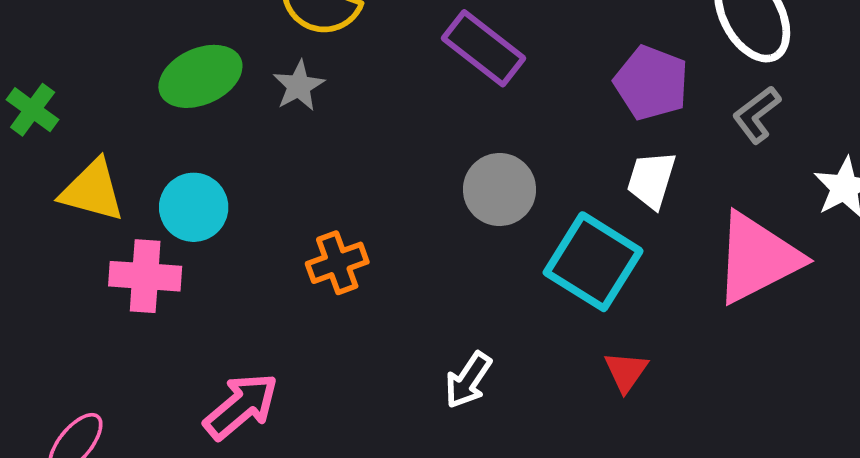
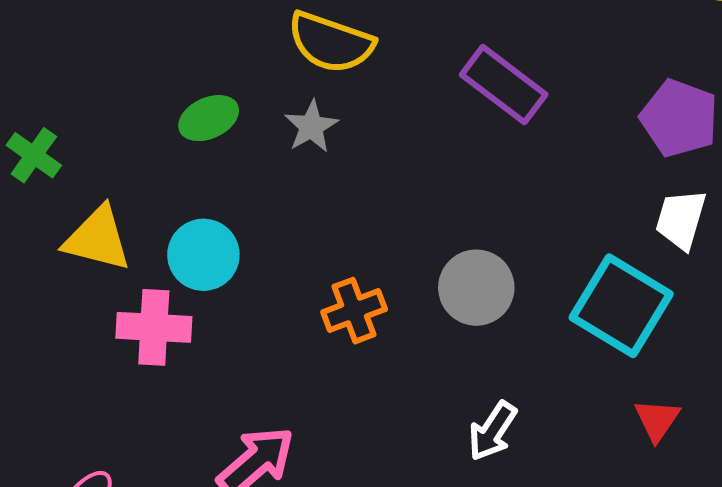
green ellipse: (200, 76) -> (209, 118), size x0.7
gray circle: (500, 190) -> (476, 288), moved

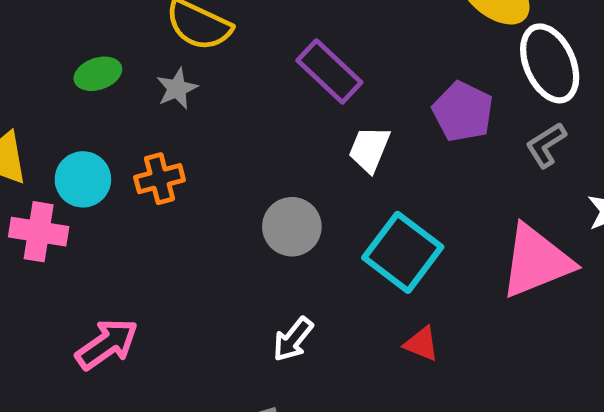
white trapezoid: (681, 219) -> (369, 149), moved
orange cross: (354, 311) -> (160, 179), moved
red triangle: (657, 420) -> (421, 344), turned -48

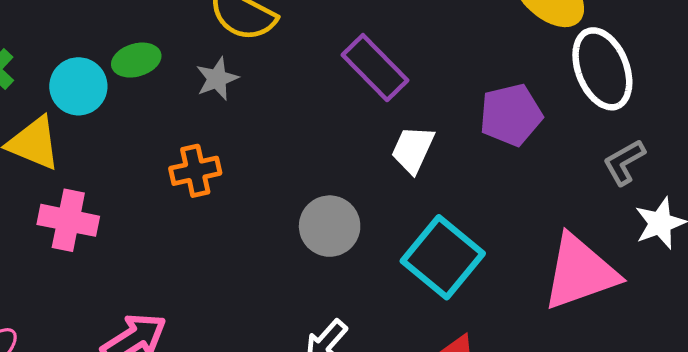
purple pentagon: (463, 112) -> (511, 115), turned 30
gray L-shape: (546, 145) -> (624, 162), moved
cyan circle: (83, 179) -> (78, 86), moved

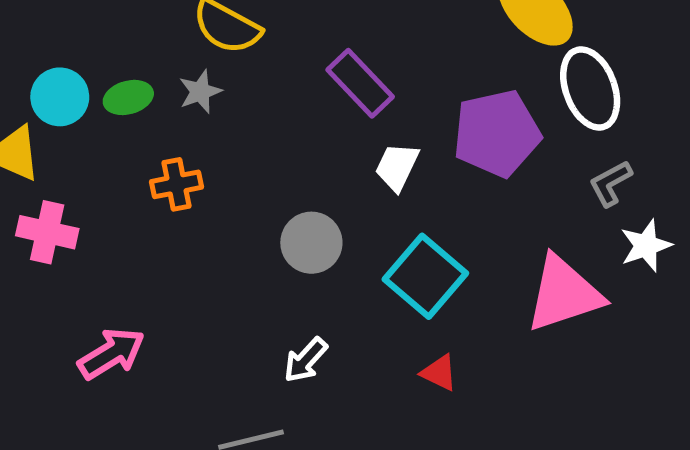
green ellipse: (136, 60) -> (128, 97), moved
purple pentagon: (511, 115) -> (497, 133), size x1.4

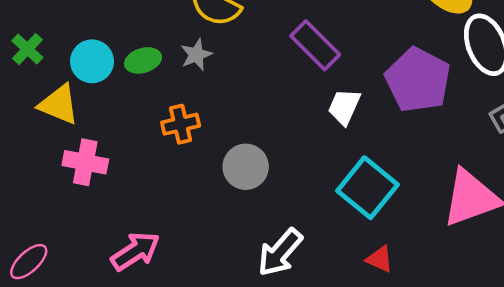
purple pentagon: (497, 133) -> (418, 80), turned -30
gray circle: (311, 243) -> (246, 167), moved
white arrow: (305, 360) -> (280, 252), size x1.4

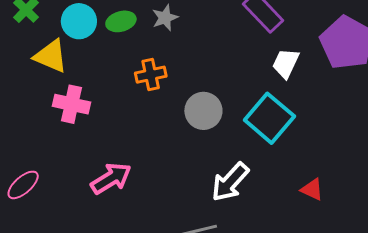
cyan square: (368, 188) -> (269, 118), moved

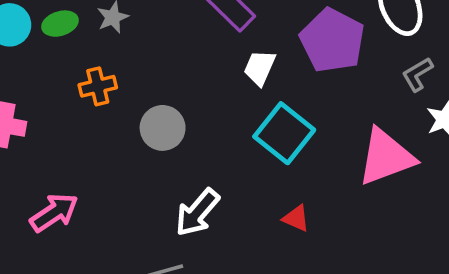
cyan square: (269, 118) -> (284, 133), moved

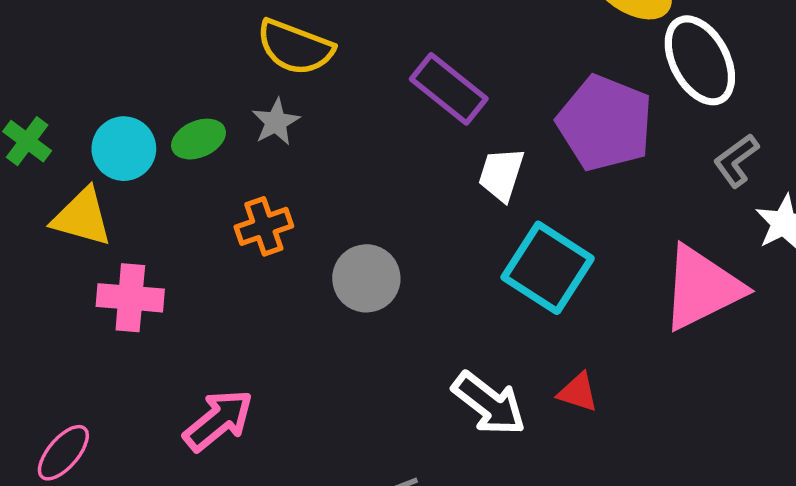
white arrow: (197, 212) -> (489, 404), moved, turned -87

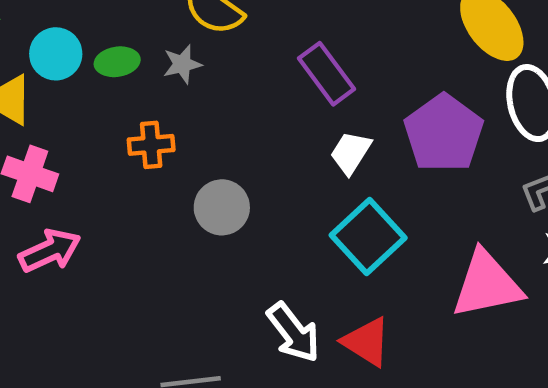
red triangle: (578, 392) -> (367, 342), size x1.5
pink arrow: (218, 420) -> (50, 251), moved

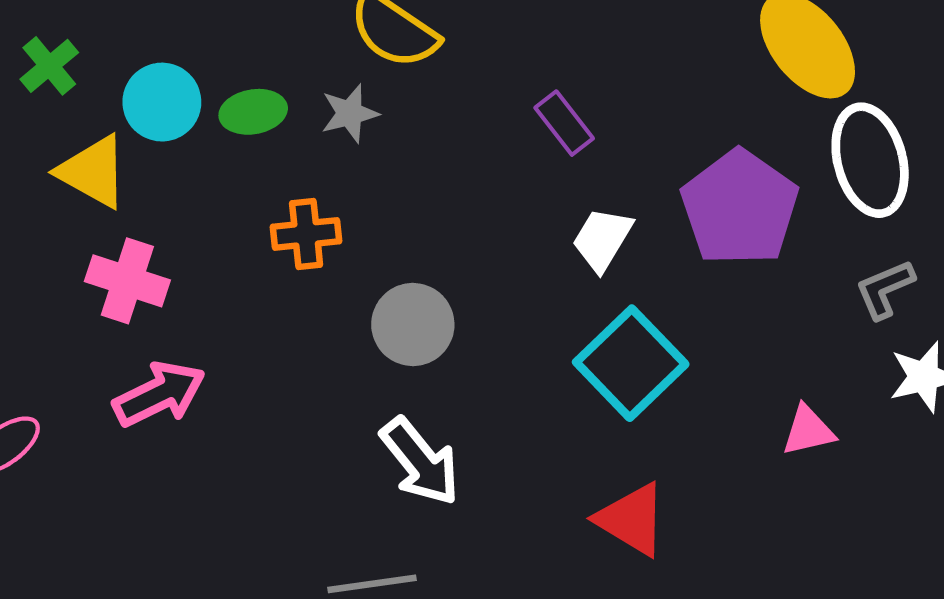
purple rectangle: (327, 74) -> (564, 123), size x0.7
pink triangle: (487, 284) -> (808, 430), size x0.5
white arrow: (293, 332) -> (420, 462), moved

